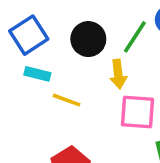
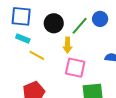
blue square: (29, 35) -> (21, 16), turned 30

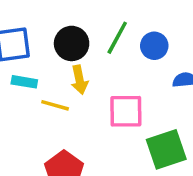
blue circle: (100, 19) -> (154, 46), moved
yellow arrow: (68, 45) -> (79, 80), moved

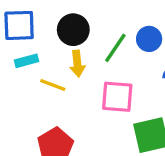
green line: (117, 38) -> (115, 48), moved
cyan rectangle: (24, 82) -> (27, 61), turned -30

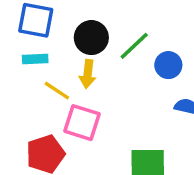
green line: (115, 48) -> (134, 46), moved
pink square: (117, 97) -> (82, 123), moved

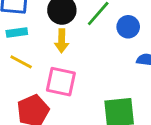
yellow line: (57, 91) -> (21, 62), moved

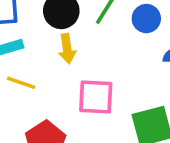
pink square: (61, 82) -> (96, 97), moved

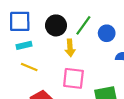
yellow arrow: (67, 49) -> (70, 48), moved

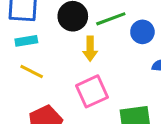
green line: (83, 25) -> (111, 19), turned 30
pink square: (73, 78) -> (92, 91), turned -35

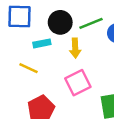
cyan rectangle: (26, 41) -> (42, 43), moved

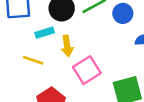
yellow arrow: (75, 48) -> (67, 46), moved

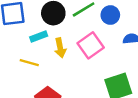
pink square: (87, 70) -> (91, 45), moved

